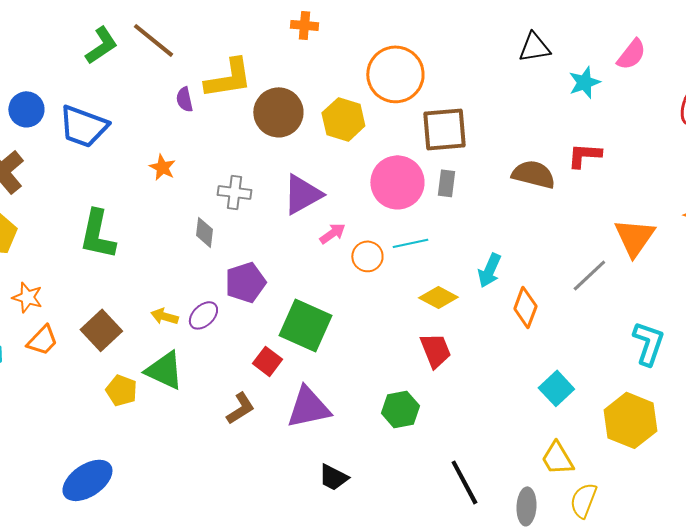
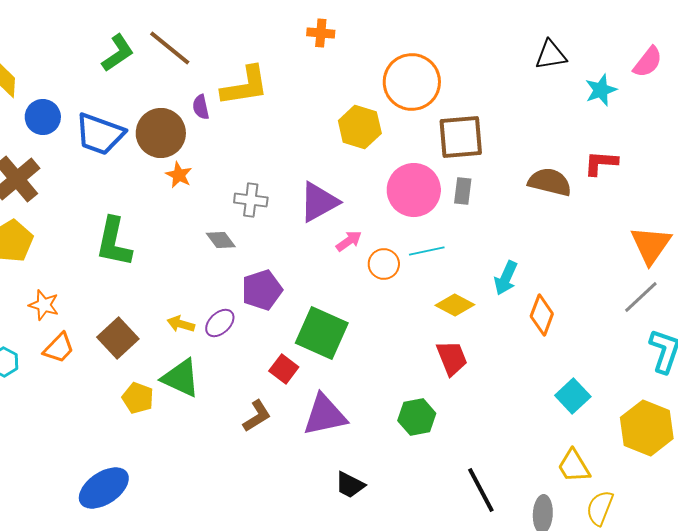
brown circle: (278, 112) -> (161, 133), moved
gray diamond: (204, 232) -> (221, 240), turned -44
gray line: (589, 275) -> (641, 297), moved

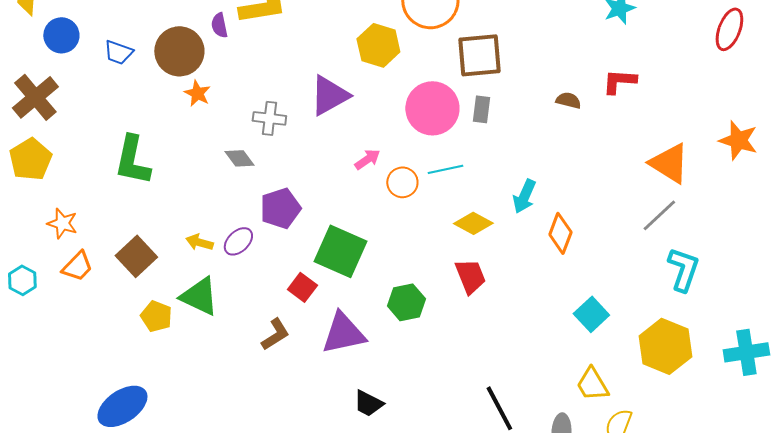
blue trapezoid: (100, 134) -> (118, 52), size x0.6
brown semicircle: (550, 182) -> (568, 100), size x0.6
purple triangle: (319, 202) -> (329, 95), moved
orange triangle: (651, 245) -> (669, 163), turned -33
green hexagon: (417, 417) -> (406, 302), moved

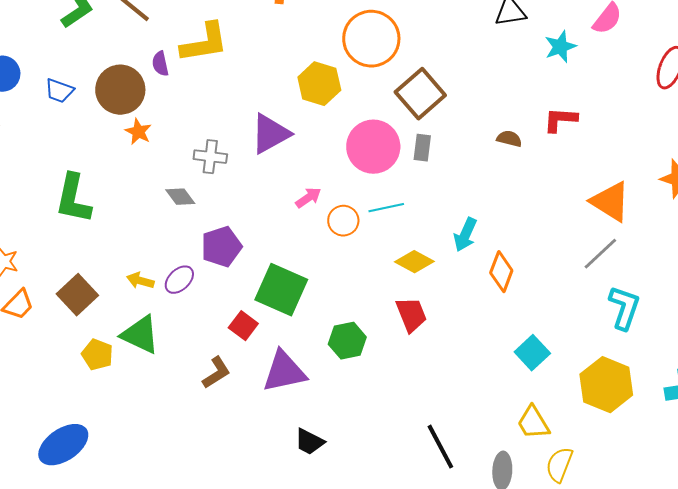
brown square: (479, 55) -> (420, 94), turned -36

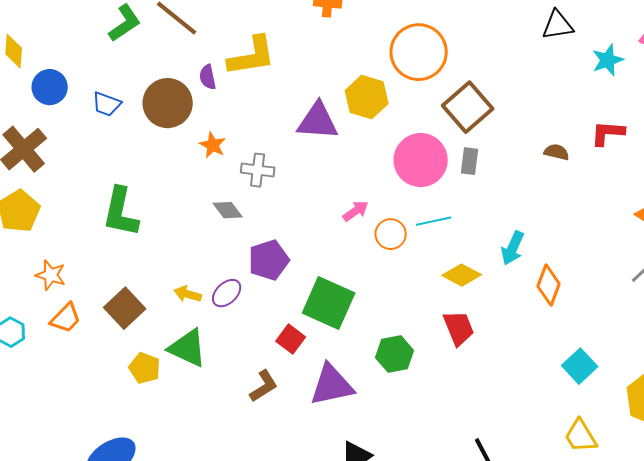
orange star: (138, 132) -> (213, 145), moved
purple triangle: (270, 134) -> (318, 121), moved, turned 33

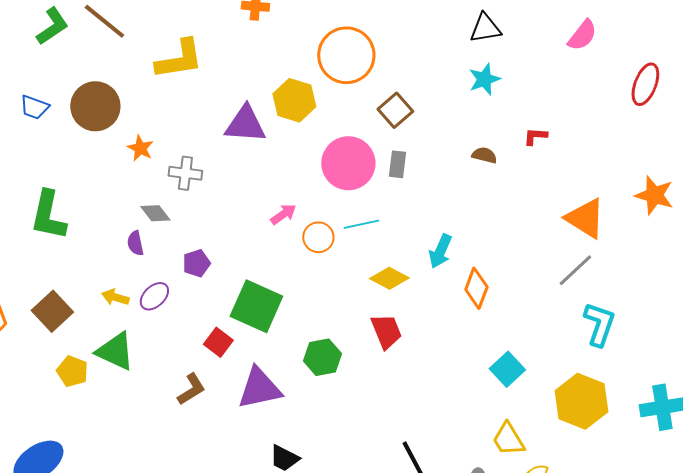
cyan star: (608, 60) -> (484, 79), moved
purple semicircle: (208, 77) -> (135, 243), moved
brown square: (468, 107) -> (395, 110), size x0.7
red L-shape: (608, 133) -> (535, 136), size x0.7
purple pentagon: (269, 260) -> (196, 263), size x0.7

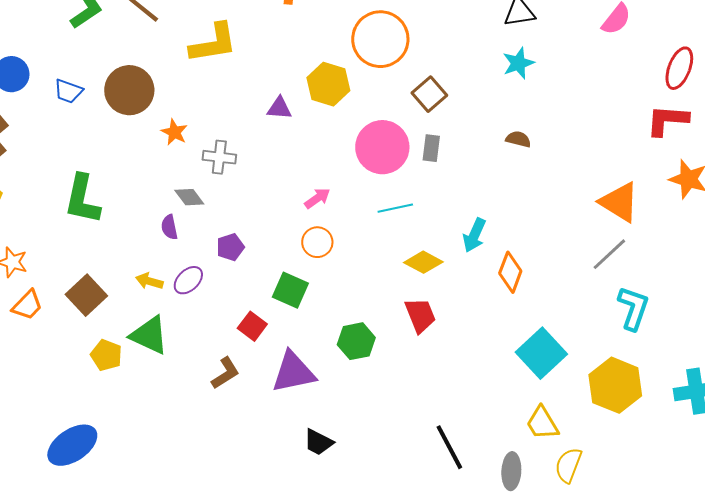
purple triangle: (245, 124) -> (279, 108), size x0.6
red L-shape: (535, 136) -> (667, 120), moved, size x1.8
orange circle: (318, 237) -> (317, 242), moved
green square: (256, 306) -> (290, 290), size x0.7
cyan square: (507, 369) -> (541, 353), size x1.4

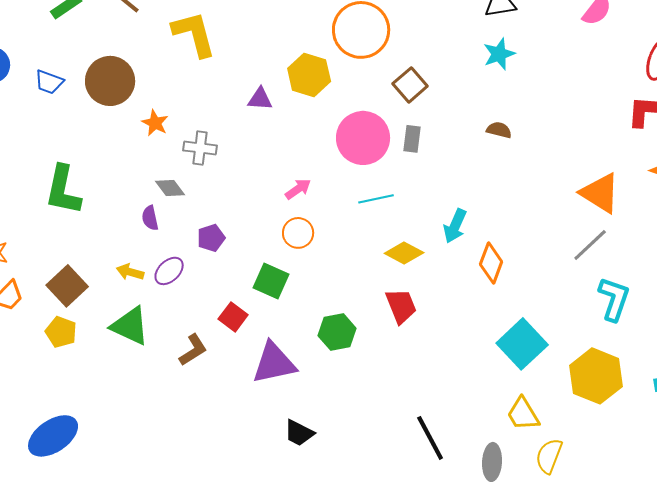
yellow L-shape: (213, 43) -> (194, 34), turned -96
yellow pentagon: (106, 355) -> (61, 332), moved
brown L-shape: (225, 373) -> (193, 350), moved

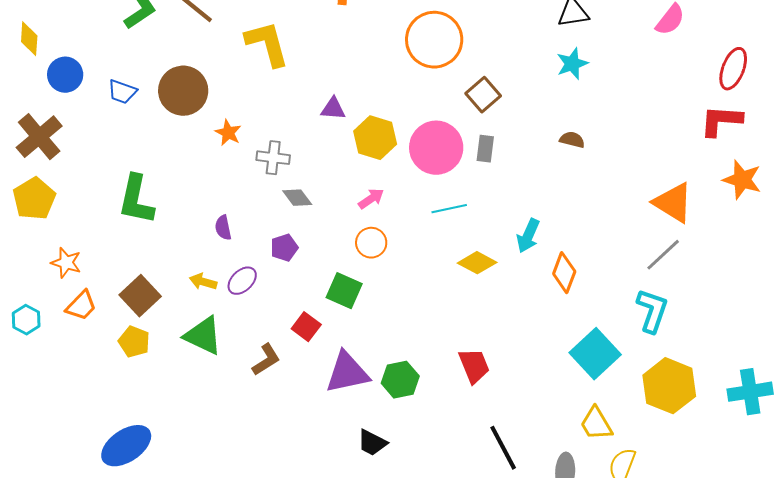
yellow hexagon: (309, 75) -> (375, 138), moved
gray diamond: (170, 188) -> (297, 198), moved
cyan L-shape: (614, 299) -> (652, 311), moved
red trapezoid: (401, 306) -> (474, 366), moved
green hexagon: (337, 332) -> (400, 380), moved

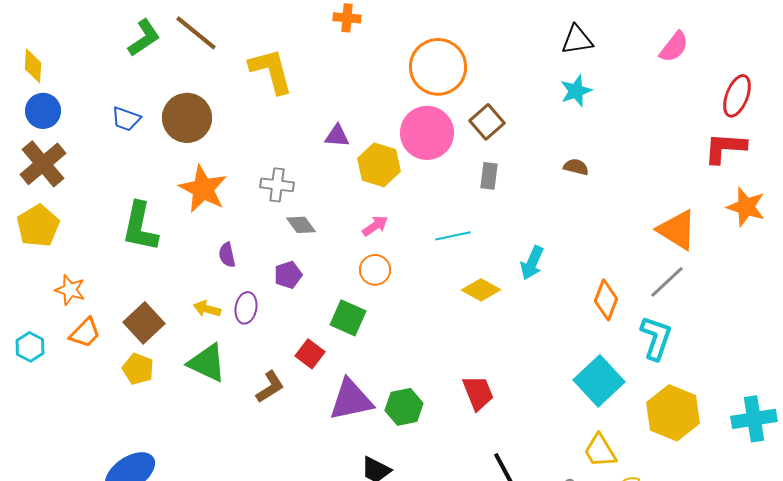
blue circle: (65, 75) -> (43, 111), moved
orange star: (228, 133) -> (203, 189), moved, size x1.8
pink circle: (436, 148) -> (427, 133), moved
orange diamond: (564, 273) -> (606, 300), moved
purple ellipse: (242, 281) -> (246, 308), turned -36

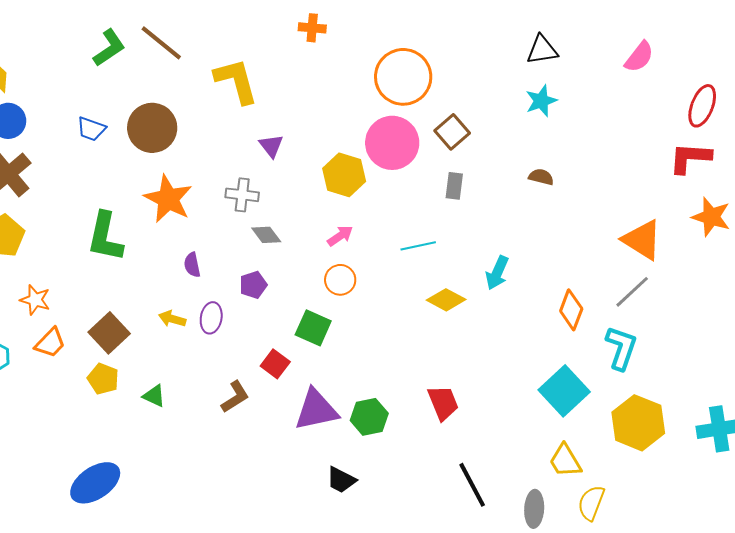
purple triangle: (337, 136) -> (271, 146), moved, turned 48
green triangle: (207, 363) -> (154, 396), moved, size x0.6

